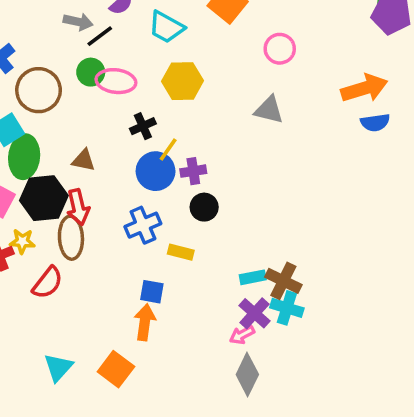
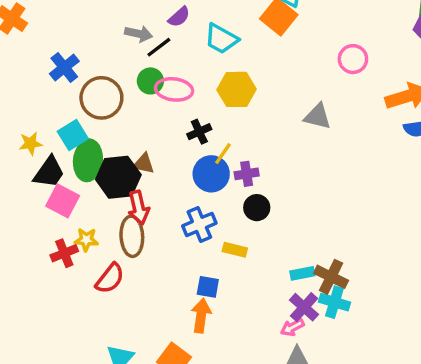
pink circle: (280, 49) -> (353, 59), moved
black hexagon: (44, 198) -> (118, 177), moved

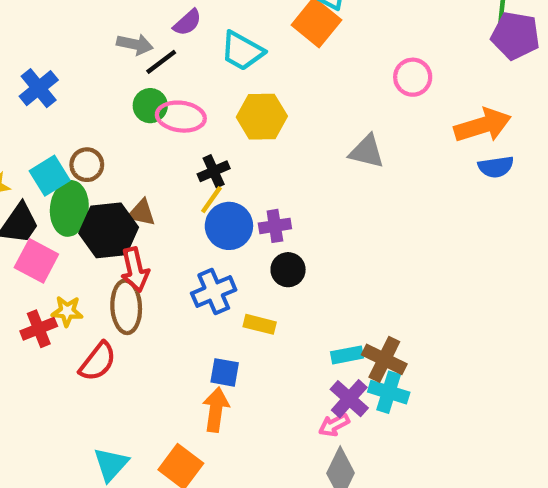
brown circle: (101, 98) -> (87, 165), moved, size x0.6
yellow line: (223, 154) -> (211, 200), moved

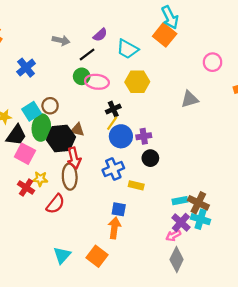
gray arrow: (135, 44) -> (61, 40), moved
gray triangle: (367, 152) -> (190, 99), turned -30
red cross: (39, 329) -> (26, 188), turned -35

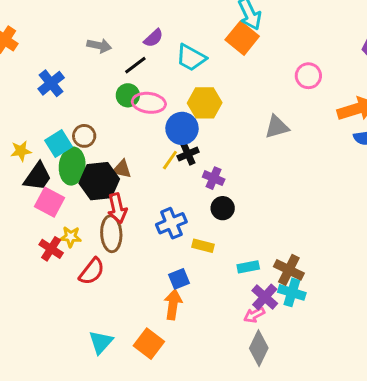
black cross: (113, 109) -> (188, 154), moved
blue circle: (121, 136) -> (182, 128), moved
purple cross: (144, 136) -> (214, 178), turned 32
cyan rectangle: (180, 201) -> (248, 267), moved
blue square: (119, 209) -> (179, 279), turned -32

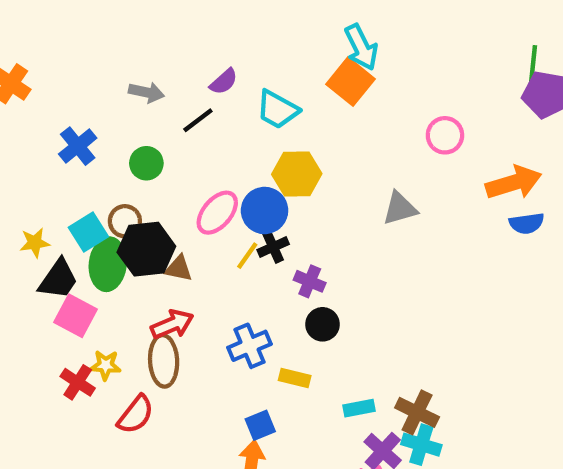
green circle: (128, 95) -> (146, 163), moved
pink ellipse: (149, 103) -> (217, 213), moved, turned -56
black hexagon: (99, 181) -> (146, 249), moved
red arrow: (117, 208) -> (172, 324), turned -100

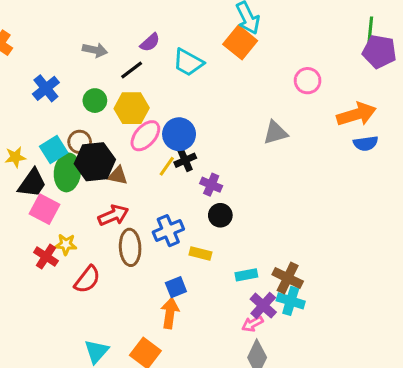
yellow hexagon: (297, 174) -> (132, 108), moved
brown ellipse: (164, 361) -> (130, 247), moved

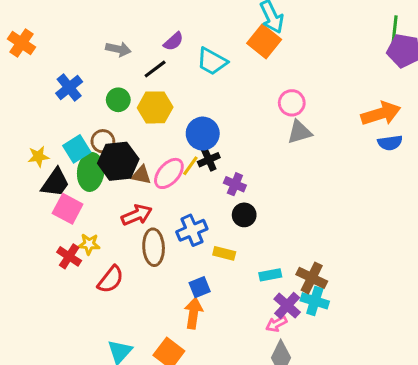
pink circle: (308, 81) -> (292, 103), moved
pink ellipse: (145, 136) -> (169, 173), moved

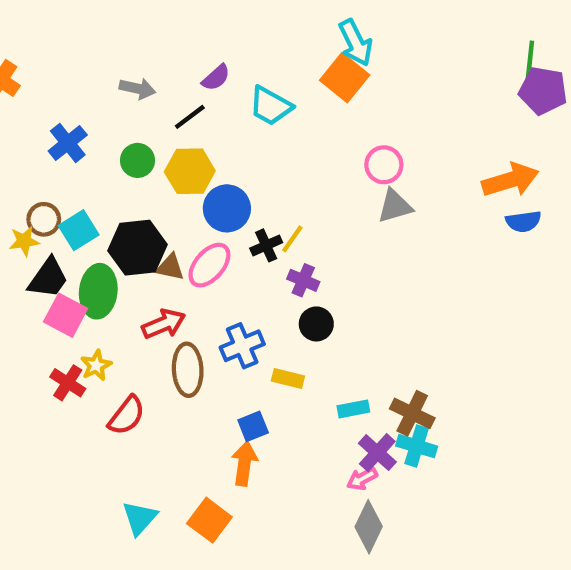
blue circle: (203, 134) -> (227, 208), moved
brown circle: (103, 141) -> (44, 219), moved
yellow line: (190, 166) -> (292, 239), moved
green ellipse: (91, 172) -> (98, 291), moved
yellow star: (89, 244) -> (96, 365), turned -30

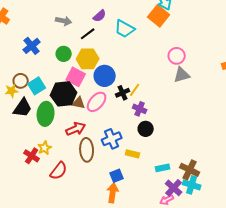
pink square: (66, 315) -> (76, 77), moved

